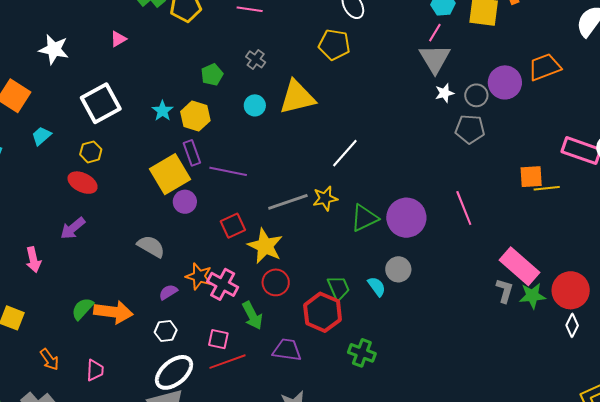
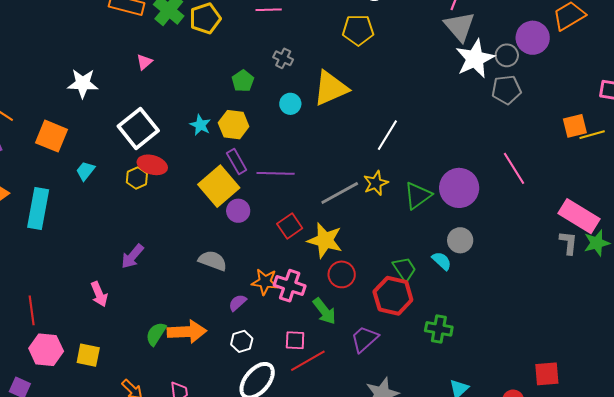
white star: (444, 93) -> (475, 59), size x2.0
red ellipse: (83, 183) -> (152, 165), moved
purple trapezoid: (287, 350) -> (365, 339), turned -40

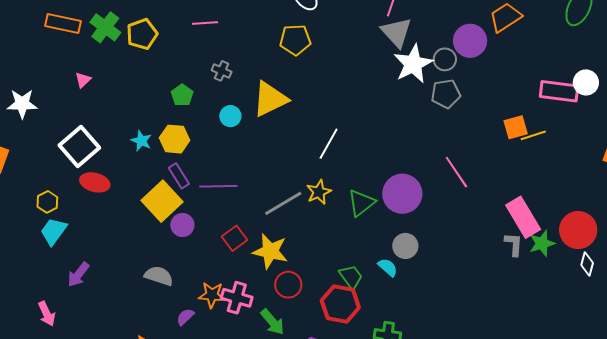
cyan trapezoid: (85, 171) -> (54, 231), moved, size x1.4
yellow hexagon: (137, 178) -> (47, 202), moved
pink rectangle: (579, 216) -> (523, 217), turned 30

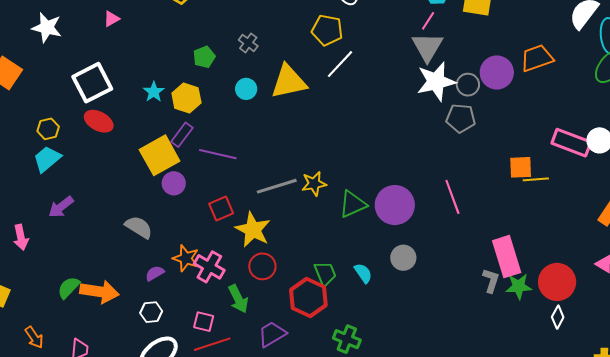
white line: (329, 144) -> (340, 64), moved
purple rectangle: (179, 176) -> (182, 135), turned 55
gray circle: (405, 246) -> (403, 258), moved

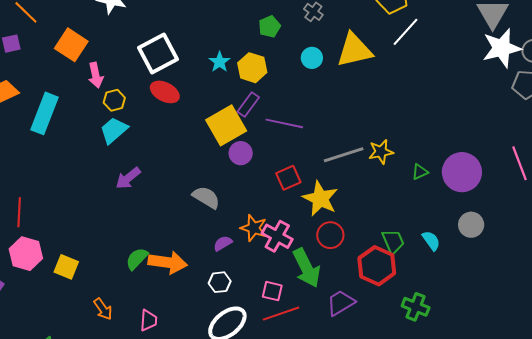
green triangle: (353, 204) -> (420, 172), size x0.6
pink arrow: (21, 237) -> (96, 75), moved
green arrow: (238, 299) -> (307, 268), size x1.4

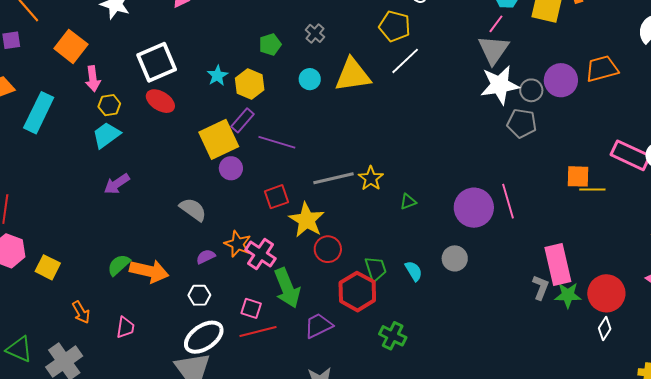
yellow star: (381, 152) -> (371, 178), turned -30
purple circle: (462, 172) -> (474, 208), moved
red circle: (330, 235) -> (328, 249), moved

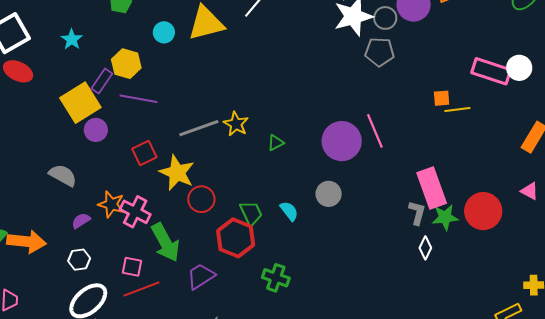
yellow hexagon: (250, 84) -> (126, 64), moved
orange square: (578, 176) -> (442, 98), size x0.7
white diamond: (605, 328) -> (425, 248), moved

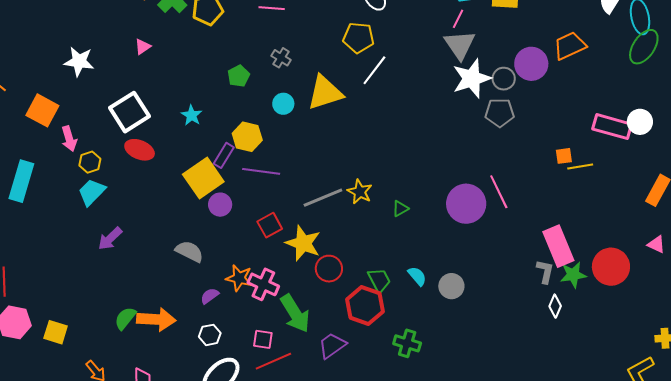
gray circle: (329, 194) -> (451, 286), moved

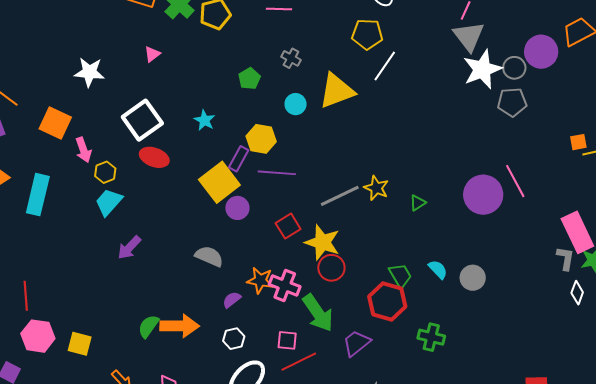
red circle: (329, 269) -> (331, 268), moved

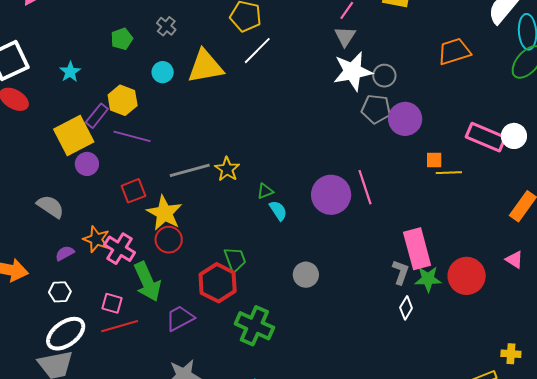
gray triangle: (469, 36) -> (345, 36), size x0.7
purple circle: (541, 52) -> (405, 119), moved
cyan semicircle: (438, 269) -> (278, 211), moved
green cross: (431, 337) -> (254, 326), size x1.4

